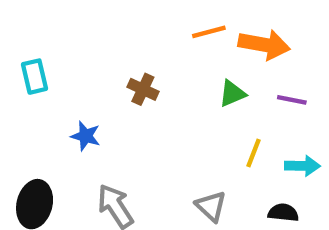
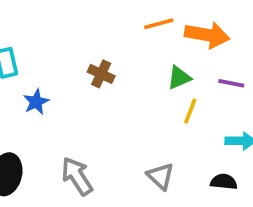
blue star: (86, 136) -> (36, 102), moved, turned 30
yellow line: (254, 153) -> (190, 111), moved

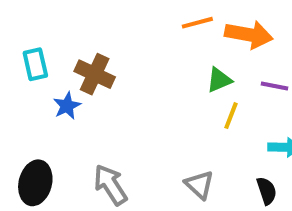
brown cross: (101, 74) -> (95, 74), moved, size x1.4
black semicircle: (224, 182) -> (267, 191), turned 65

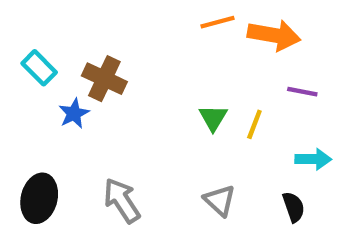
cyan rectangle: (35, 64) -> (39, 68), turned -32
green triangle: (219, 80) -> (213, 118), moved, turned -36

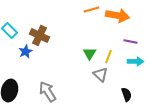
cyan arrow: (313, 159) -> (136, 62), moved
gray triangle: (220, 200) -> (101, 74), moved

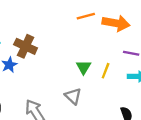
gray triangle: (101, 74) -> (73, 96), moved

